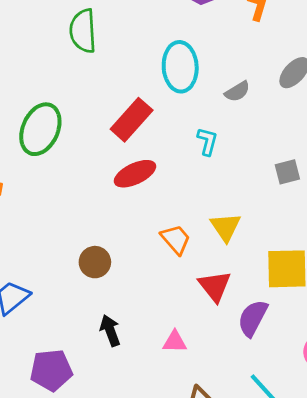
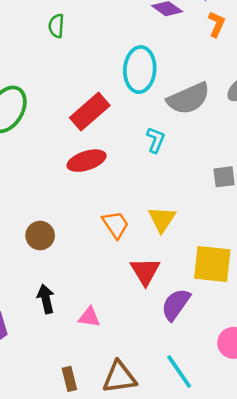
green semicircle: (83, 31) -> (56, 26), size x0.6
gray semicircle: (237, 92) -> (188, 99), size x1.8
pink triangle: (175, 342) -> (89, 317), moved

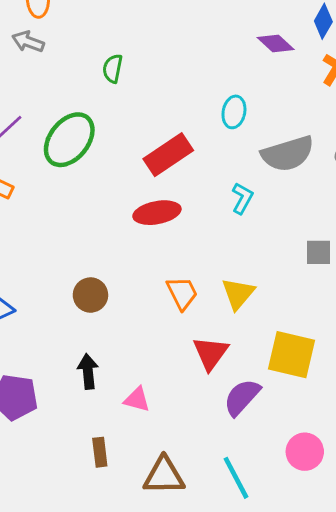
green semicircle: (56, 26) -> (113, 68), moved
cyan ellipse: (140, 70) -> (234, 112), size x0.6
brown rectangle: (69, 379) -> (100, 452), moved

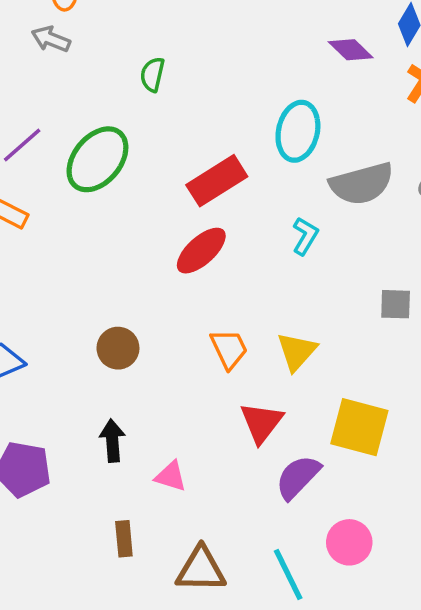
cyan ellipse: (234, 112) -> (298, 131), size x1.5
red ellipse: (157, 213) -> (201, 251), turned -33
pink circle: (305, 452) -> (349, 542), moved

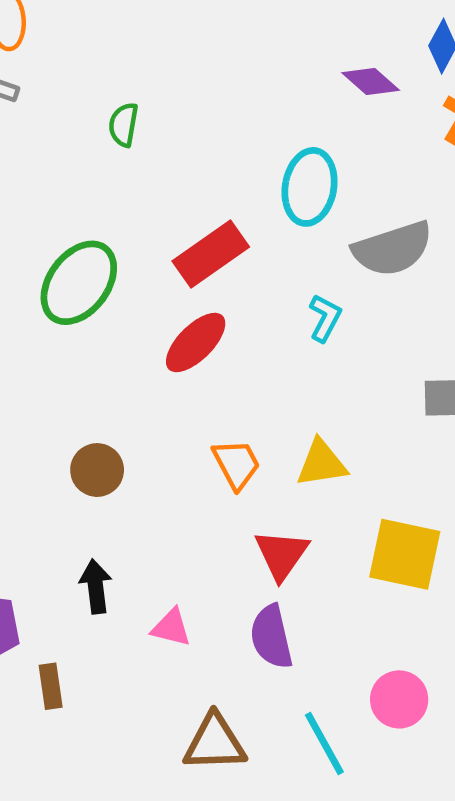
green ellipse: (97, 159) -> (79, 283), moved
yellow triangle: (297, 352) -> (322, 463), turned 42
purple semicircle: (298, 477) -> (271, 637), moved, turned -54
brown rectangle: (124, 539) -> (51, 686), moved

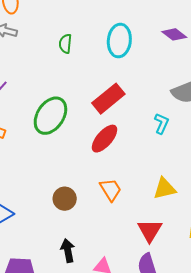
purple diamond: (371, 81) -> (174, 34), moved
cyan ellipse: (310, 187) -> (119, 41), moved
orange trapezoid: (236, 464) -> (111, 190), moved

